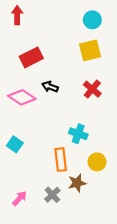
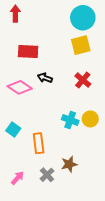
cyan circle: (92, 20) -> (83, 18), size x1.5
red rectangle: (31, 57) -> (28, 51), turned 30
orange rectangle: (61, 160) -> (39, 143), moved
yellow circle: (97, 162) -> (90, 119), moved

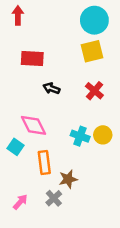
pink diamond: (20, 87) -> (33, 125), moved, turned 30
brown star: (69, 164) -> (68, 179), moved

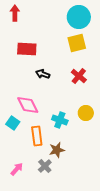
cyan cross: (80, 136) -> (60, 120), moved

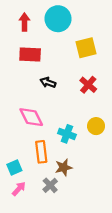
red arrow: (15, 13) -> (24, 22), moved
cyan circle: (79, 17) -> (58, 19), moved
cyan square: (13, 123) -> (14, 167), moved, turned 32

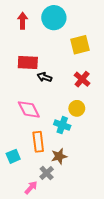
red rectangle: (30, 54) -> (28, 62), moved
yellow circle: (96, 126) -> (77, 108), moved
pink arrow: (19, 189) -> (31, 188), moved

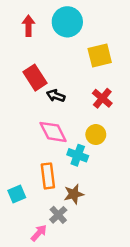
red rectangle: (28, 62) -> (35, 78), turned 54
pink diamond: (29, 109) -> (53, 132), moved

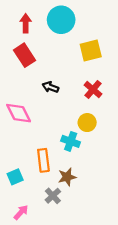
red rectangle: (35, 78) -> (24, 55), moved
pink diamond: (53, 132) -> (19, 113), moved
pink arrow: (39, 233) -> (21, 212), moved

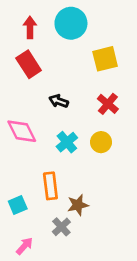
cyan cross: (71, 141) -> (67, 142), moved, turned 30

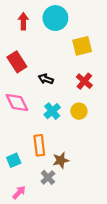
red rectangle: (29, 64) -> (17, 62), moved

